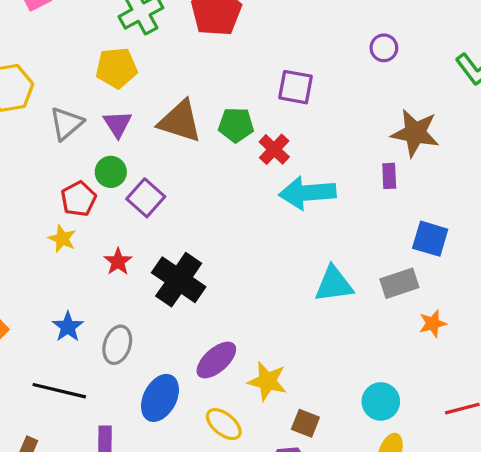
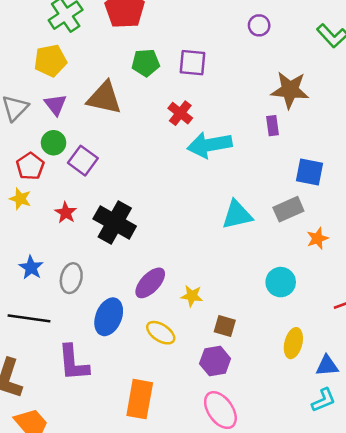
green pentagon: (236, 125) -> (146, 63), moved
yellow star: (267, 381) -> (192, 296), size x0.7
cyan circle: (381, 401) -> (281, 282), moved

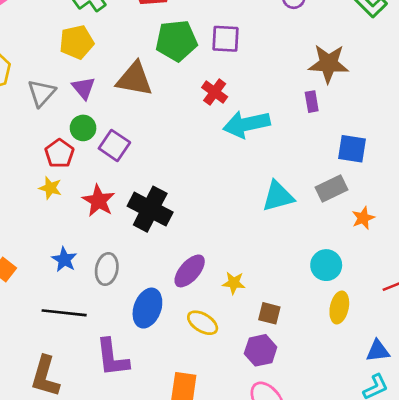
green pentagon: (146, 63) -> (176, 41), size x1.4
red star: (66, 213) -> (98, 201), size x1.4
yellow ellipse: (293, 343) -> (339, 307), moved

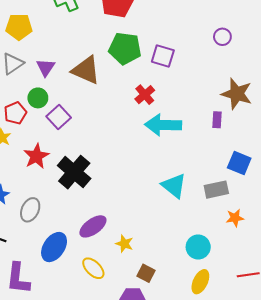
yellow pentagon: (77, 42) -> (19, 27), moved
cyan triangle: (278, 196) -> (174, 186), turned 40

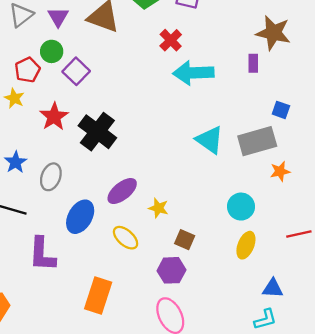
blue square: (239, 163) -> (281, 110), size x0.7
gray rectangle: (216, 190) -> (257, 141), size x1.4

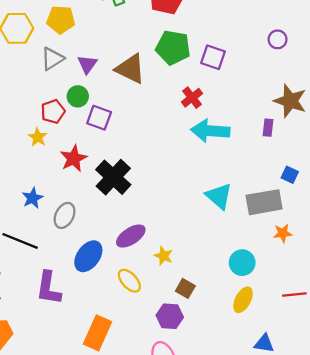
purple square: (76, 71) -> (99, 118), turned -30

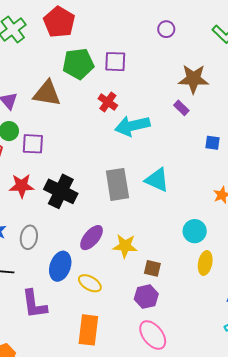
purple rectangle: (268, 128) -> (181, 108), turned -35
red star: (74, 159) -> (22, 186), turned -30
gray rectangle: (264, 202) -> (117, 184), moved, turned -72
yellow star: (164, 256) -> (125, 246), size x1.4
yellow ellipse: (129, 281) -> (90, 283), moved

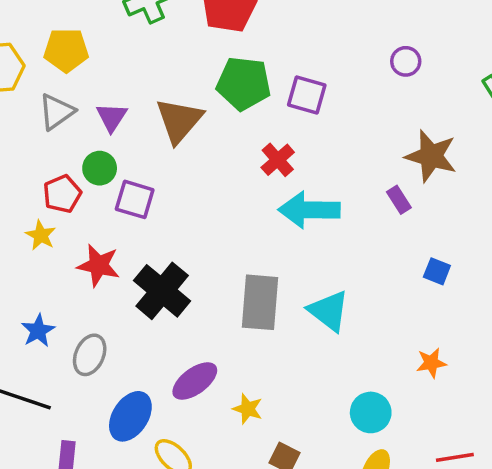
brown triangle: (47, 93) -> (179, 120), turned 48
yellow star: (125, 246) -> (248, 409), size x0.7

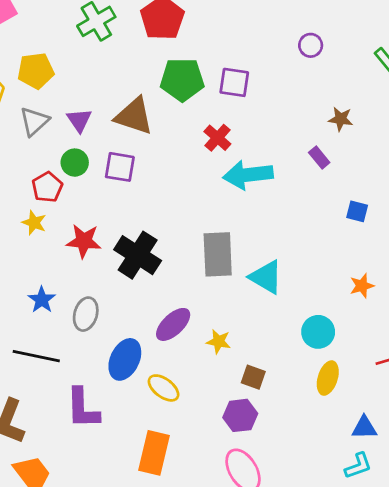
brown triangle: (179, 120) -> (134, 116), turned -45
brown star: (431, 156) -> (341, 119), size x0.6
purple square: (135, 199) -> (120, 167), moved
cyan triangle: (329, 311) -> (266, 277), moved

